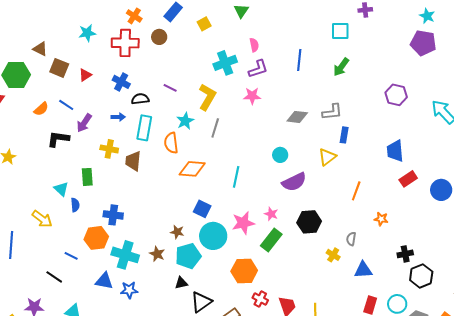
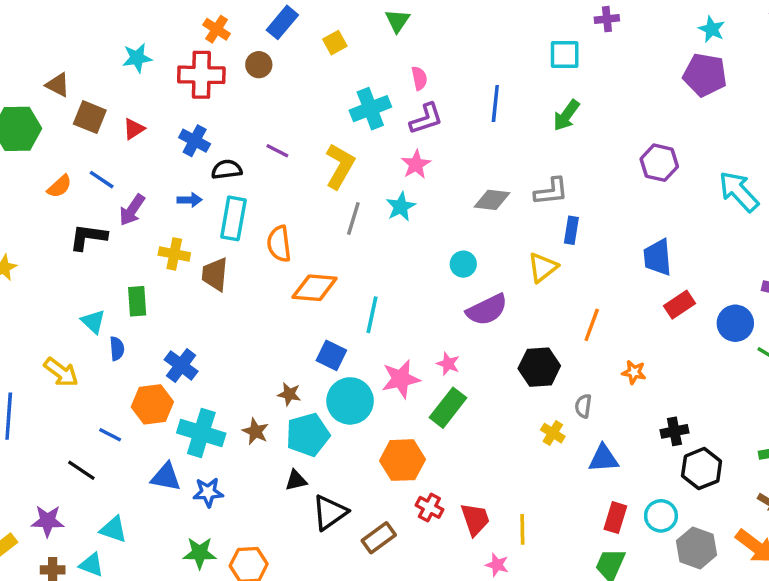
pink star: (252, 96) -> (416, 164), turned -30
cyan star: (185, 121) -> (401, 207), moved
cyan line: (236, 177) -> (372, 315), moved
blue cross: (113, 215) -> (181, 365), turned 30
black hexagon: (309, 222) -> (539, 367), moved

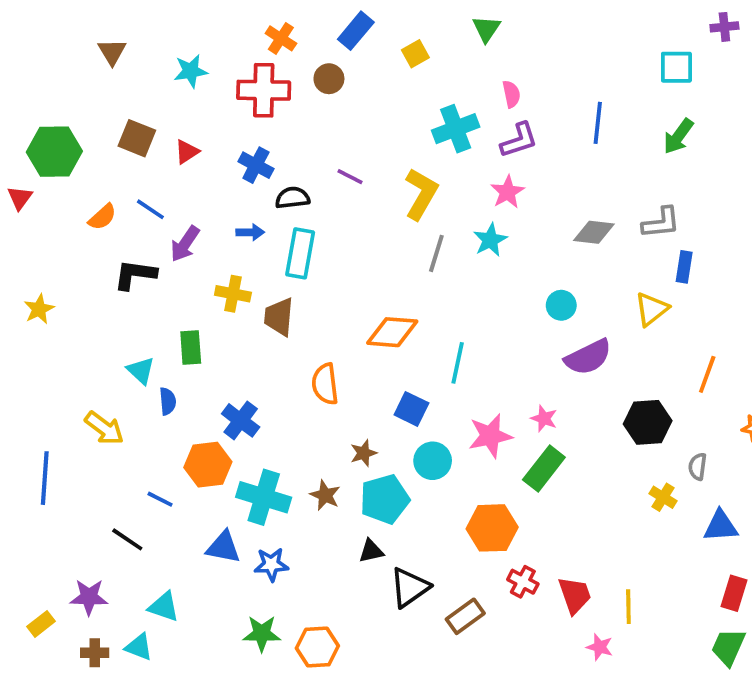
brown triangle: (58, 85) -> (112, 52), moved, turned 32
orange semicircle: (279, 244) -> (325, 384), moved
brown star: (289, 394) -> (363, 453), turned -30
cyan circle: (350, 401) -> (433, 461), size x0.7

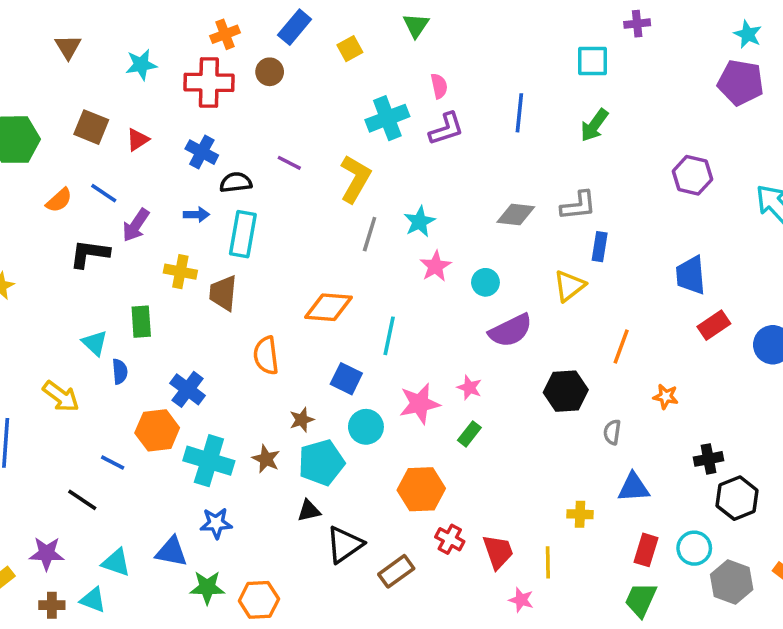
orange cross: (281, 38) -> (225, 34), turned 36
pink star: (507, 192) -> (436, 266), moved
green rectangle: (544, 468) -> (469, 434), size x0.6
yellow cross: (663, 497) -> (580, 514), moved, turned -30
blue triangle: (223, 547) -> (171, 552), moved

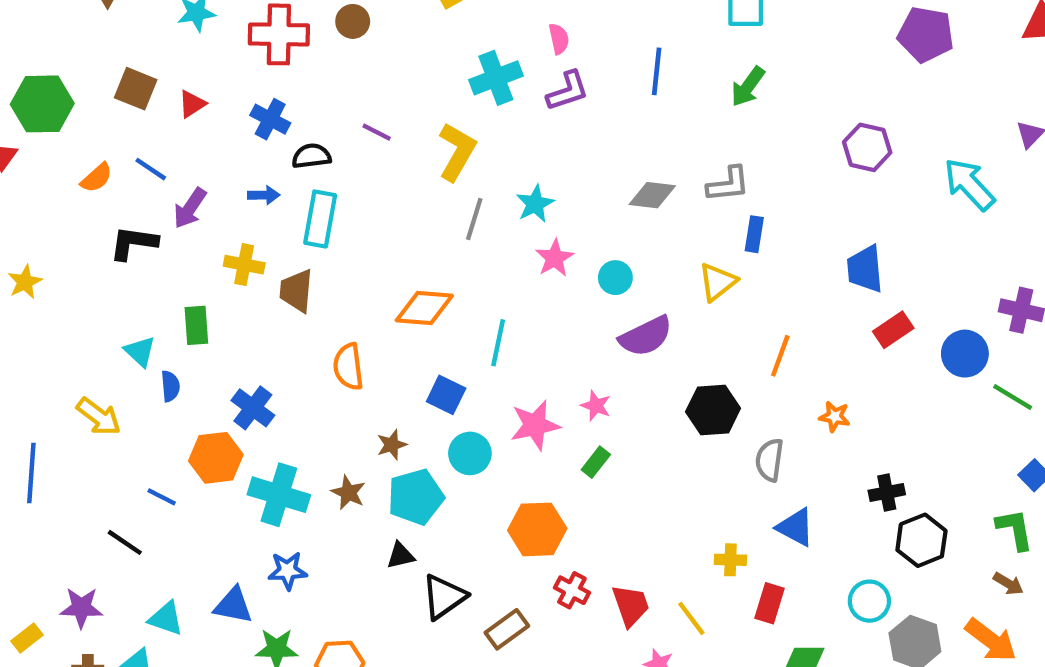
gray semicircle: (612, 432) -> (770, 460), size x1.4
blue triangle: (634, 487) -> (796, 527), turned 32
red rectangle: (646, 550) -> (770, 603), moved
yellow line: (548, 562) -> (691, 618), turned -36

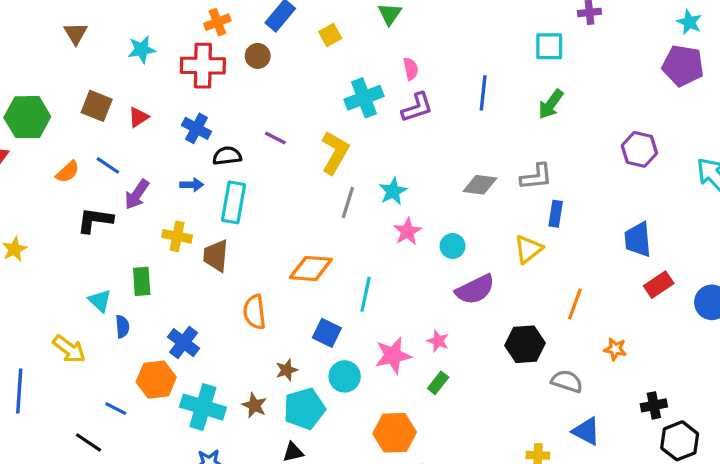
gray semicircle: (770, 460) -> (567, 381), turned 100

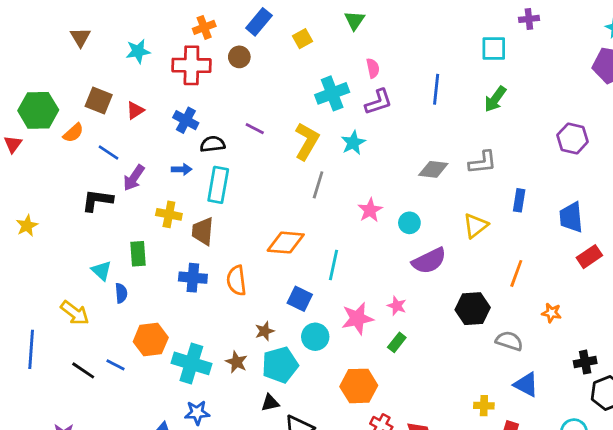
orange semicircle: (68, 172) -> (73, 133), moved
cyan star: (393, 191) -> (353, 143), moved
blue rectangle: (556, 214) -> (519, 200), moved
blue cross: (184, 343) -> (193, 278), moved, turned -32
black line: (89, 442) -> (83, 370), moved

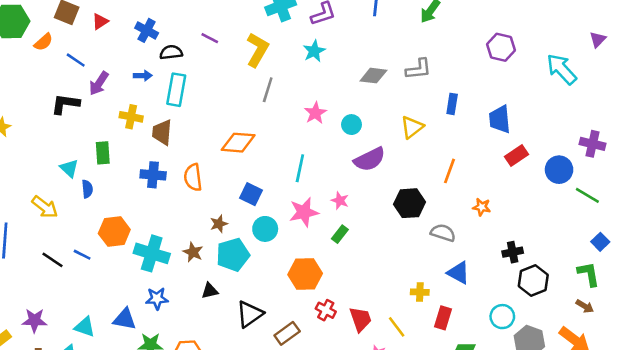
cyan star: (353, 143) -> (314, 51), moved
cyan line: (333, 265) -> (300, 168), moved
black triangle: (270, 403) -> (210, 291), moved

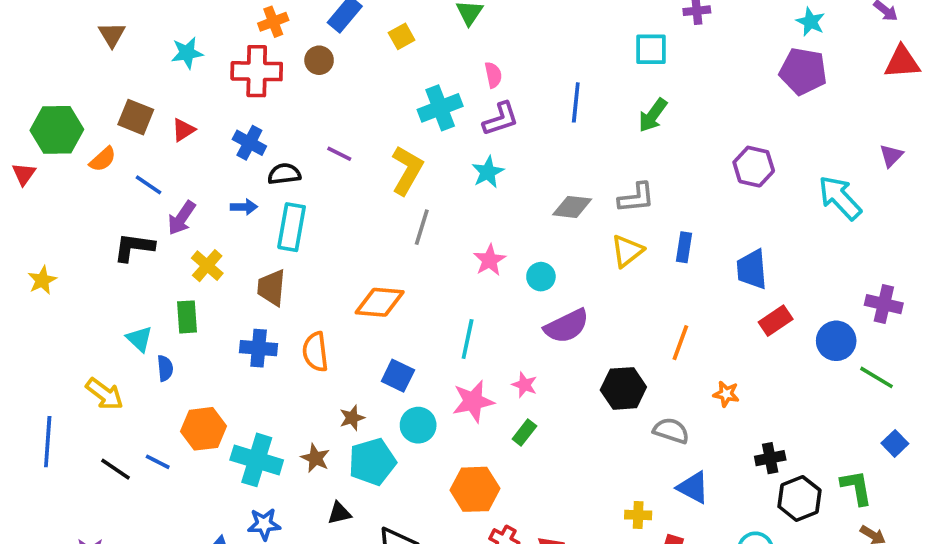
yellow cross: (131, 117) -> (207, 266), moved, turned 30
yellow triangle: (412, 127) -> (627, 251), moved
green L-shape: (589, 274) -> (856, 487), moved

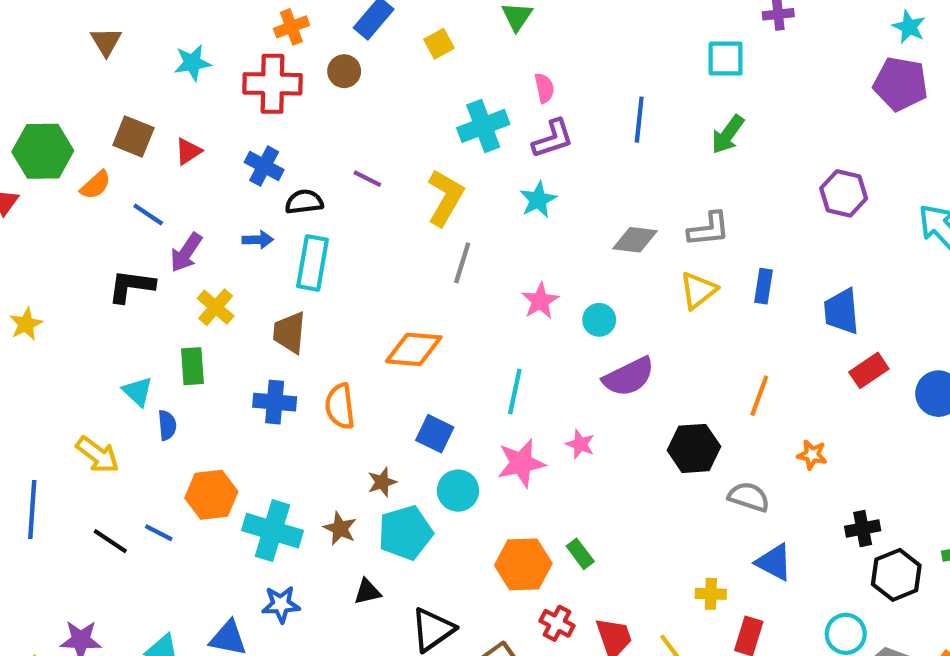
green rectangle: (524, 432) -> (580, 554), moved, turned -75

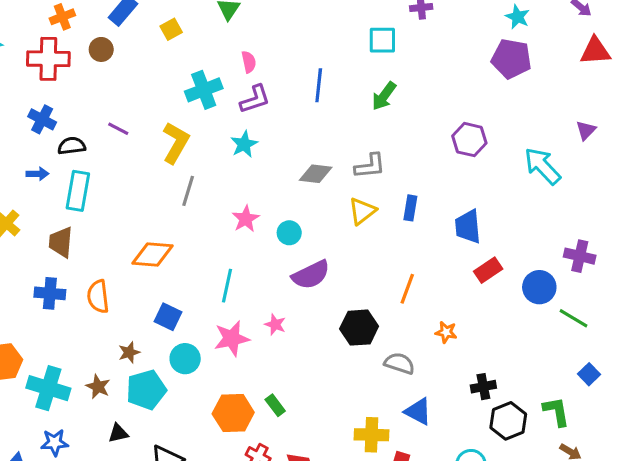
yellow cross: (711, 594) -> (372, 435), size x1.5

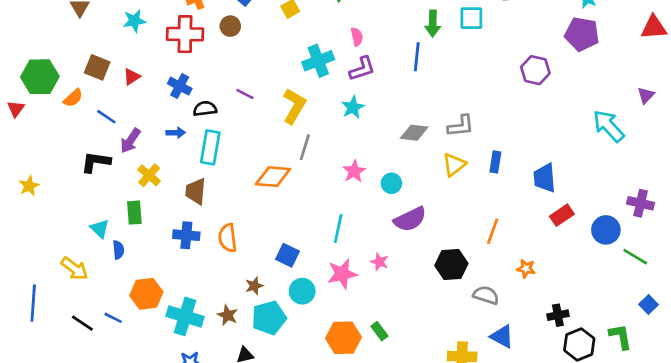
green arrow: (384, 96) -> (433, 23), moved, turned -35
purple hexagon: (469, 140) -> (535, 70), moved
orange diamond: (152, 255) -> (273, 177), moved

